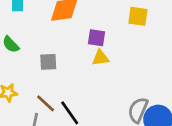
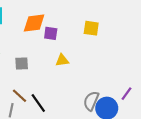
purple square: (96, 38) -> (51, 33), moved

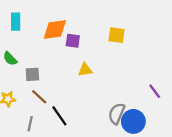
gray square: (22, 63) -> (32, 74), moved
purple line: (126, 94) -> (155, 91), moved, turned -72
brown line: (19, 96) -> (39, 97), moved

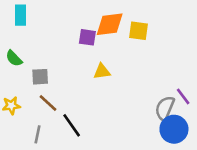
orange diamond: (55, 29) -> (110, 24), moved
gray semicircle: (117, 114) -> (165, 108), moved
blue circle: (133, 121) -> (174, 129), moved

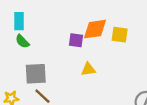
green semicircle: (14, 58) -> (22, 41), moved
gray square: (40, 77) -> (36, 74), size x1.5

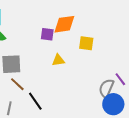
yellow square: (120, 35) -> (86, 43), moved

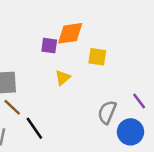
yellow triangle: (58, 60) -> (63, 78), turned -32
gray semicircle: (106, 88) -> (107, 112), moved

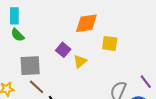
purple square: (49, 46) -> (63, 50), moved, turned 32

